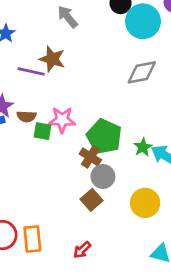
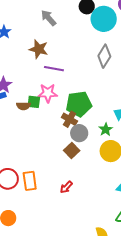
purple line: (31, 71) -> (54, 69), moved
gray diamond: (142, 72) -> (104, 56), turned -45
brown semicircle: (27, 116) -> (23, 106), moved
green pentagon: (104, 137) -> (79, 104), turned -30
green star: (143, 147) -> (106, 129), moved

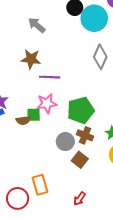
brown cross: (69, 119) -> (85, 135), moved
gray circle: (79, 133) -> (65, 142), moved
orange rectangle: (30, 181) -> (40, 185), moved

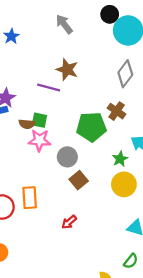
brown star: (31, 59) -> (67, 70), moved
purple line: (50, 77) -> (49, 88), moved
pink star: (47, 104) -> (40, 140), moved
brown cross: (85, 135) -> (117, 111), moved

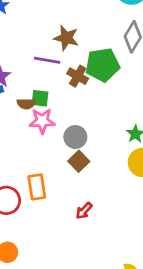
brown cross: (117, 111) -> (78, 76), moved
green pentagon: (91, 127) -> (103, 65), moved
brown square: (79, 180) -> (79, 161), moved

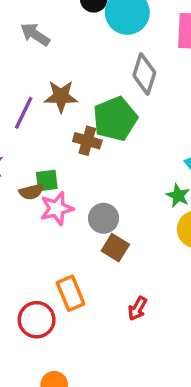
purple line: (47, 60) -> (24, 113), moved, turned -60

